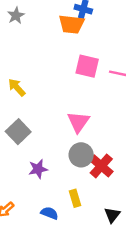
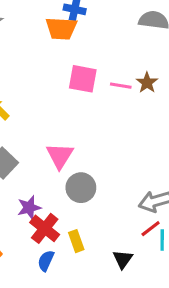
pink triangle: (78, 122) -> (60, 156), moved
red cross: (101, 166) -> (45, 228), moved
blue semicircle: (49, 213) -> (46, 261), turned -84

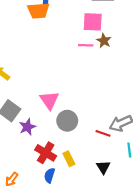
pink square: (83, 79) -> (93, 22), moved
purple star: (29, 208) -> (27, 127), moved
red line: (151, 229) -> (103, 133), moved, turned 64

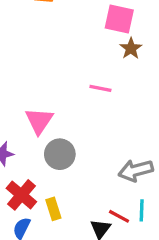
pink line: (86, 45) -> (100, 88), moved
red line: (103, 133) -> (119, 216), moved

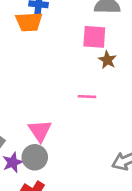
gray circle: (60, 154) -> (35, 157), moved

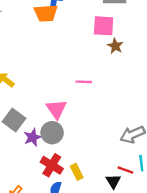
pink line: (87, 97) -> (84, 82), moved

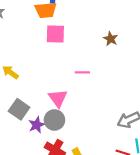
pink square: (104, 26) -> (55, 34), moved

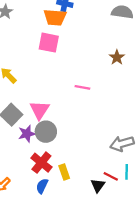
pink square: (55, 34) -> (49, 43), moved
pink triangle: (58, 98) -> (40, 110), moved

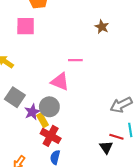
pink square: (49, 43) -> (26, 26), moved
pink triangle: (40, 110) -> (60, 82), moved, turned -30
yellow rectangle: (64, 172) -> (43, 120), moved

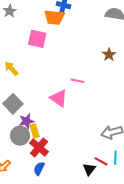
gray circle: (49, 107) -> (20, 136), moved

